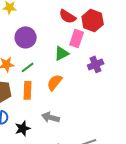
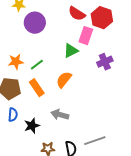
purple circle: (26, 37) -> (35, 23), moved
orange rectangle: (28, 90) -> (37, 88), turned -36

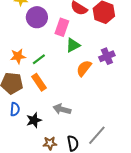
pink rectangle: (86, 36) -> (62, 27), moved
orange semicircle: (64, 80) -> (84, 68), moved
gray line: (95, 141) -> (97, 135), turned -30

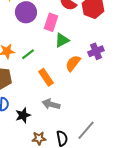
orange rectangle: (39, 82) -> (46, 77), moved

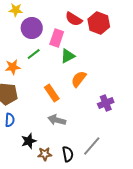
purple cross: (96, 51) -> (106, 103), moved
green line: (28, 54) -> (34, 54), moved
black star: (23, 115) -> (29, 141), moved

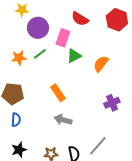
red hexagon: (99, 23) -> (117, 20), moved
orange star: (13, 67) -> (19, 58), moved
orange semicircle: (79, 79) -> (101, 64), moved
black star: (29, 141) -> (19, 150), moved

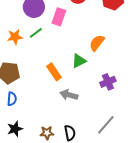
green triangle: (74, 56) -> (79, 61), moved
gray arrow: (63, 120) -> (69, 95), moved
gray line: (98, 146) -> (106, 125), moved

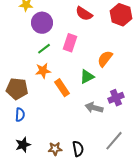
pink rectangle: (59, 17) -> (70, 43), moved
orange star: (15, 37) -> (43, 71), moved
gray arrow: (69, 95) -> (94, 108), moved

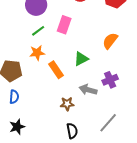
orange semicircle: (105, 59) -> (110, 41), moved
brown star: (55, 149) -> (67, 104), moved

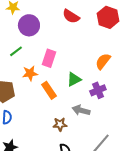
pink rectangle: (64, 25) -> (49, 58), moved
green line: (38, 31) -> (16, 51), moved
purple cross: (110, 80) -> (98, 90), moved

